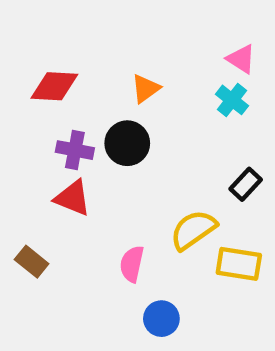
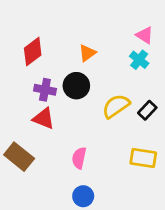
red diamond: (54, 86) -> (33, 52), turned -40
yellow semicircle: (193, 230) -> (116, 106), moved
brown rectangle: (32, 262) -> (19, 157), size x1.5
blue circle: (161, 319) -> (83, 196), moved

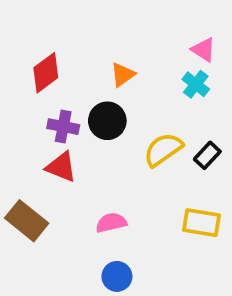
pink semicircle: (79, 158) -> (111, 223), turned 65

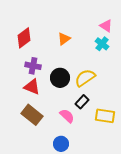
black circle: (107, 121) -> (60, 78), moved
black rectangle: (207, 155) -> (82, 102), moved
brown rectangle: (27, 221) -> (32, 115), moved
pink semicircle: (111, 223) -> (67, 116), moved, turned 56

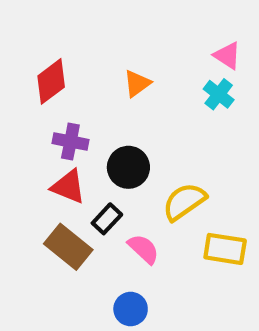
yellow semicircle: (85, 78) -> (184, 202), moved
black rectangle: (82, 102) -> (107, 219), moved

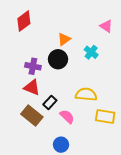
red diamond: (51, 81) -> (24, 21), moved
cyan cross: (219, 94) -> (91, 52), moved
black circle: (128, 167) -> (58, 59), moved
yellow semicircle: (184, 202) -> (86, 94), turned 40

